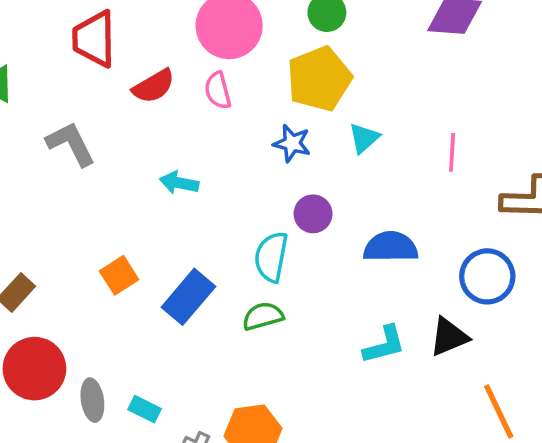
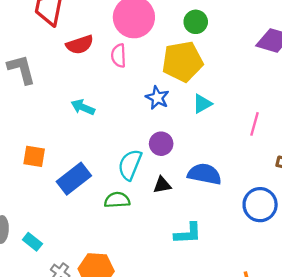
orange square: (119, 275) -> (34, 156), turned 30
black triangle: (449, 337) -> (162, 185), moved, size x0.7

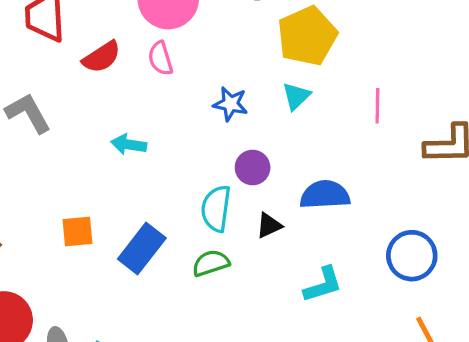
yellow pentagon: (182, 62) -> (307, 36), moved
blue circle: (260, 205) -> (412, 256), moved

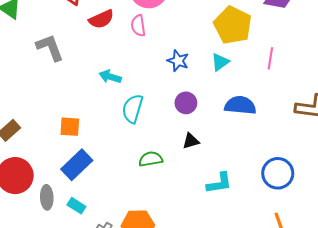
yellow pentagon: (307, 36) -> (233, 25), turned -30
pink line: (377, 106) -> (270, 58), moved
blue semicircle: (325, 195) -> (240, 105), moved
cyan semicircle: (216, 209) -> (133, 109), moved
blue rectangle: (142, 248) -> (77, 165), moved

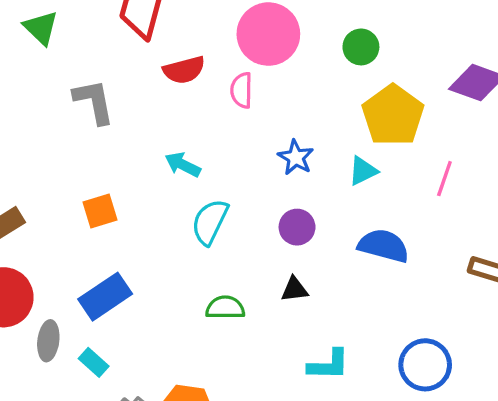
orange square: (70, 127) -> (100, 211), moved, turned -30

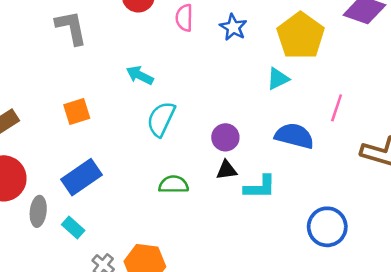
blue star: (296, 157) -> (233, 27), moved
pink line: (444, 179) -> (337, 108), moved
purple circle: (297, 227) -> (225, 137), moved
cyan L-shape: (329, 365) -> (260, 187), moved

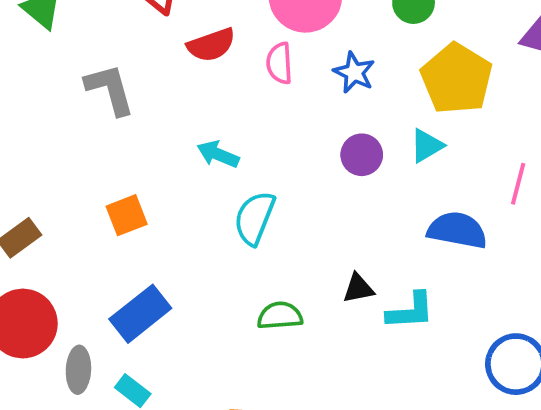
purple circle: (225, 137) -> (362, 155), moved

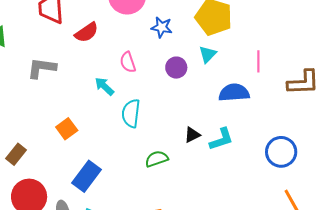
pink semicircle: (279, 63) -> (128, 62), moved
gray L-shape: (110, 89) -> (42, 68), turned -52
cyan arrow: (218, 154) -> (104, 86), turned 35

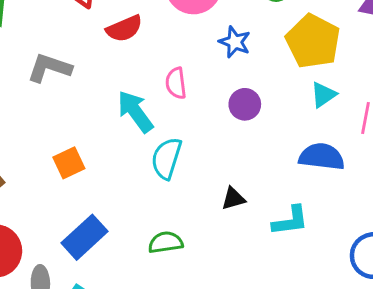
cyan triangle: (208, 54) -> (323, 95), moved
cyan arrow: (104, 86) -> (135, 112), size x1.4
black triangle: (192, 135) -> (233, 199), moved
green semicircle: (157, 159) -> (166, 242), moved

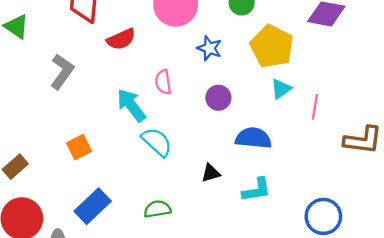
gray L-shape: (49, 68) -> (62, 72), turned 108
blue semicircle: (322, 157) -> (253, 138), moved
cyan semicircle: (166, 158) -> (157, 142), turned 116

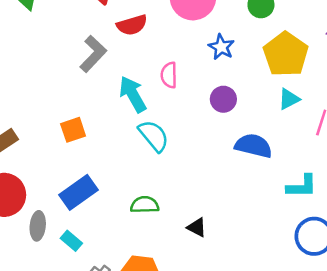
gray L-shape: (62, 72) -> (93, 54), moved
black triangle: (211, 173) -> (197, 227), moved, turned 36
cyan L-shape: (256, 190) -> (302, 186), moved

